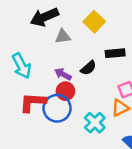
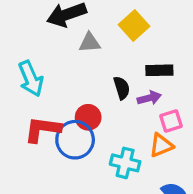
black semicircle: (88, 68) -> (122, 88), turned -70
purple arrow: (63, 74) -> (149, 98), moved, turned 133
cyan cross: (95, 123) -> (125, 163), turned -35

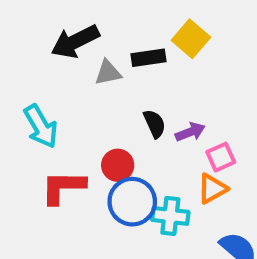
yellow square: (134, 25) -> (191, 39), moved
black rectangle: (159, 70) -> (149, 58), moved
blue circle: (75, 140) -> (132, 202), moved

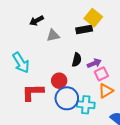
black arrow: (75, 41) -> (36, 21), size x0.6
black rectangle: (149, 58) -> (84, 30), moved
black semicircle: (155, 124) -> (77, 60), turned 40
pink square: (221, 157) -> (101, 74), moved

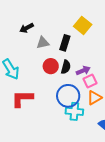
black rectangle: (84, 30) -> (65, 43), moved, turned -63
red circle: (59, 81) -> (51, 66), moved
blue circle: (67, 98) -> (68, 96), moved

